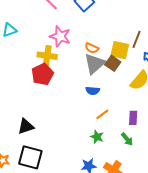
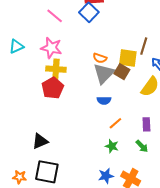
pink star: (60, 36) -> (51, 48), moved

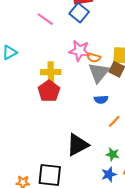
pink star: (51, 48) -> (80, 51), moved
black triangle: (40, 141) -> (78, 145), moved, size x1.4
green star: (112, 146) -> (113, 154), moved

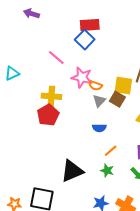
pink line: (45, 19) -> (56, 58), moved
gray triangle: (99, 73) -> (99, 101), size x0.6
green star: (113, 154) -> (107, 171), moved

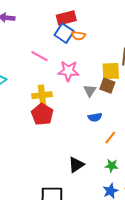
orange semicircle: (95, 85) -> (78, 36), moved
black triangle: (72, 171) -> (76, 165), size x0.7
green star: (107, 171) -> (112, 166), moved

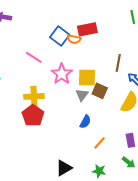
red rectangle: (66, 18) -> (87, 29), moved
pink star: (68, 71) -> (62, 74), turned 30
yellow square: (111, 71) -> (87, 78), moved
blue semicircle: (95, 117) -> (85, 122), turned -56

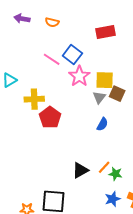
blue square: (60, 36) -> (72, 54), moved
orange semicircle: (74, 39) -> (52, 22), moved
yellow cross: (34, 96) -> (34, 99), moved
orange line: (100, 143) -> (104, 167), moved

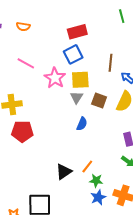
blue square: (72, 54) -> (73, 54), moved, turned 30
brown square: (117, 94) -> (99, 101), moved
red pentagon: (50, 117) -> (22, 131), moved, turned -30
green star: (115, 174) -> (96, 181), moved

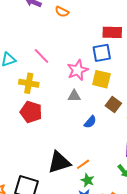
pink line: (26, 63) -> (41, 56), moved
gray triangle: (77, 97) -> (74, 96), moved, turned 40
black triangle: (64, 172) -> (59, 162), size x1.4

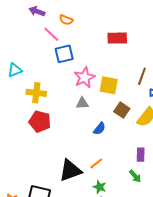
blue square: (102, 53) -> (64, 54), moved
pink line: (41, 56) -> (51, 34), moved
orange line: (83, 164) -> (96, 163), moved

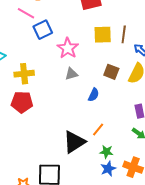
yellow square: (109, 85) -> (103, 35), moved
red pentagon: (40, 121) -> (22, 102), moved

